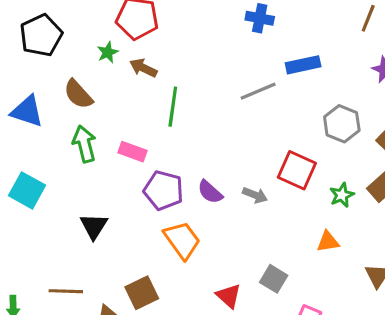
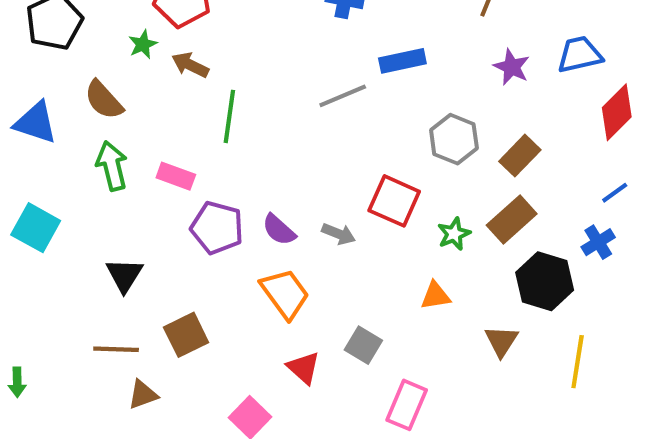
orange trapezoid: (182, 240) -> (285, 294), moved
brown line: (66, 291) -> (116, 349), moved
brown square: (142, 293) -> (186, 335), moved

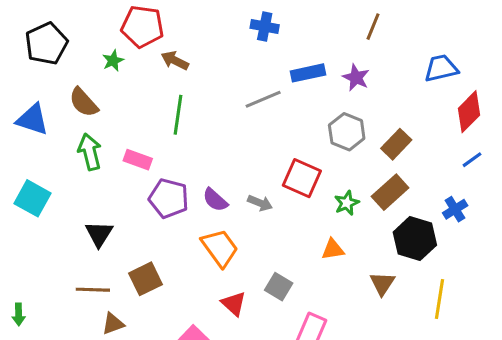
brown arrow: (190, 65) -> (175, 61), moved
purple star: (512, 67) -> (356, 78), moved
blue line: (615, 193) -> (472, 160), moved

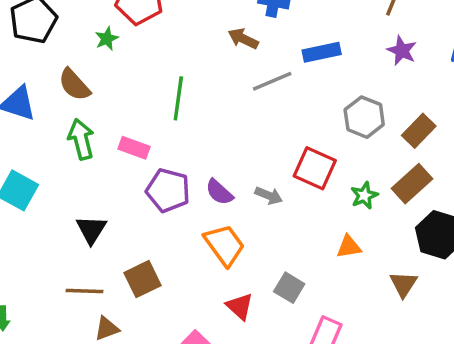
brown arrow: (175, 61) -> (243, 39), moved
purple star: (356, 78) -> (402, 51), moved

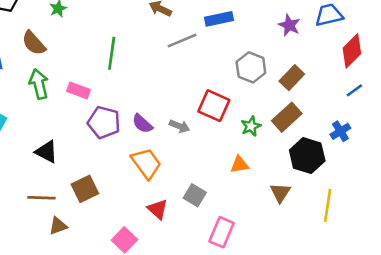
purple star: (402, 51) -> (289, 25), moved
black triangle: (91, 230) -> (47, 152), turned -35

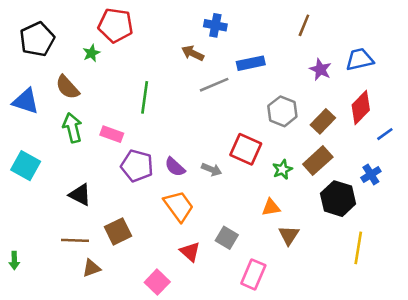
red diamond: (352, 51) -> (361, 107), moved
brown triangle: (280, 193) -> (289, 235), moved

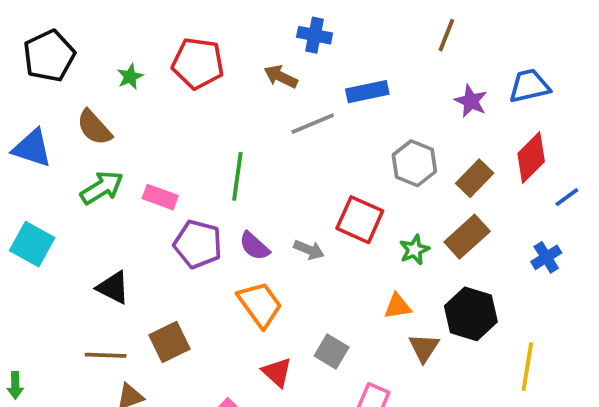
red pentagon: (115, 25) -> (198, 63), moved
green line: (145, 97) -> (237, 176), moved
green arrow: (72, 128) -> (102, 188), turned 72
black hexagon: (338, 199) -> (471, 314), moved

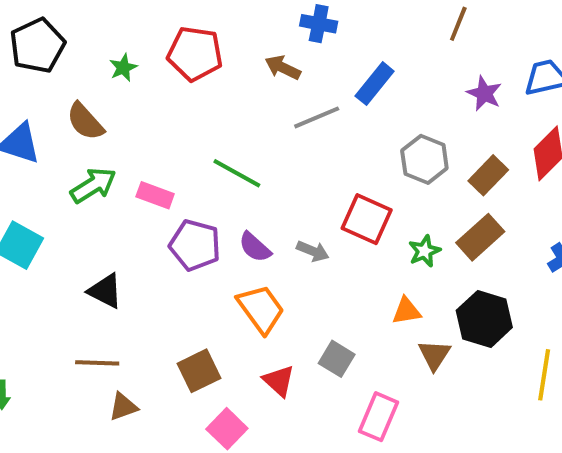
blue rectangle: (367, 92) -> (375, 84), turned -39
green line: (237, 176) -> (237, 173), turned -69
brown square: (170, 342) -> (199, 371), moved

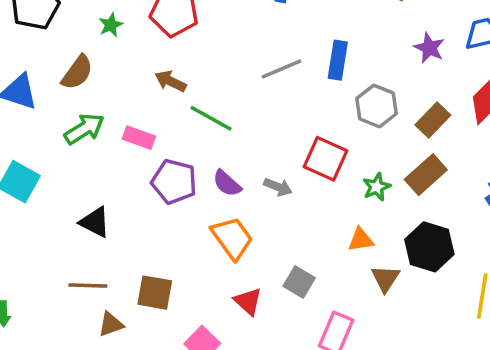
brown arrow: (283, 68) -> (171, 81), moved
blue rectangle: (375, 84) -> (338, 60), moved, turned -30
brown semicircle: (85, 121) -> (77, 72), turned -102
brown square: (199, 371) -> (155, 293), moved, turned 36

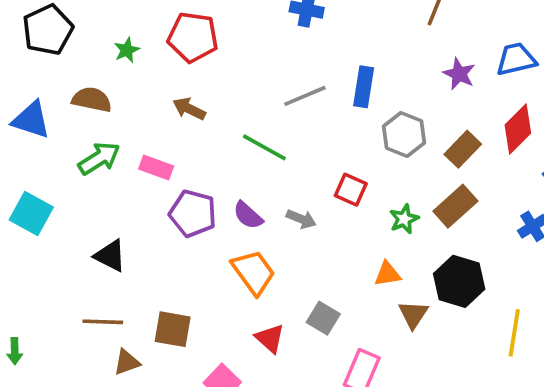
brown semicircle: (77, 72) -> (92, 100), turned -114
green line: (211, 118) -> (264, 147), moved
red square: (325, 159) -> (351, 190), size x0.7

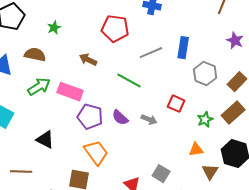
red pentagon: (193, 37) -> (115, 29), moved
pink rectangle: (156, 168) -> (70, 92), size x1.4
orange trapezoid: (253, 272) -> (96, 153), moved
brown line: (103, 322) -> (21, 172), moved

